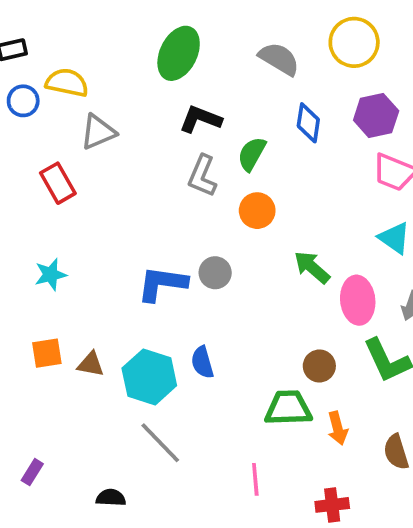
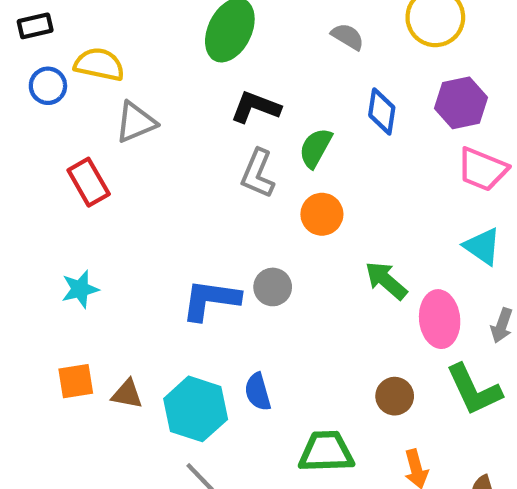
gray semicircle: (279, 59) -> (348, 37), size x0.7
green trapezoid: (288, 408) -> (326, 452), moved

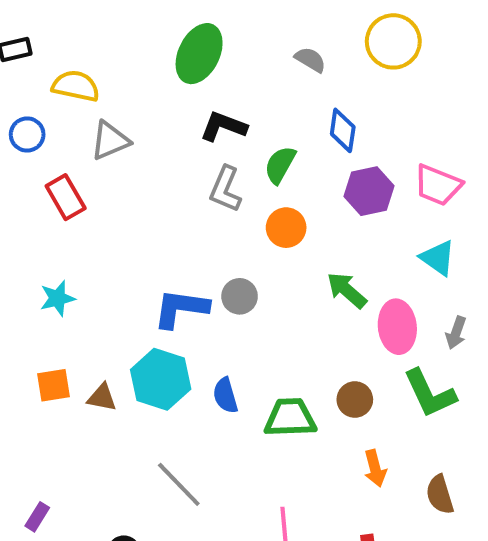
blue circle: (48, 86) -> (27, 135), moved
purple hexagon: (461, 103) -> (369, 191), moved
cyan hexagon: (196, 409) -> (161, 379), moved
green trapezoid: (326, 452) -> (290, 418), moved

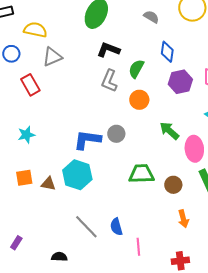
blue semicircle: (225, 395) -> (116, 227), moved
green trapezoid: (290, 418) -> (141, 174), moved

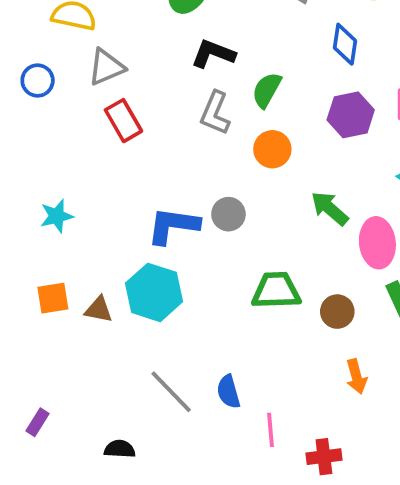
blue diamond: (167, 52) -> (345, 44), moved
blue circle: (11, 54) -> (38, 80), moved
red rectangle: (30, 85) -> (123, 121), moved
red cross: (180, 261) -> (324, 457), moved

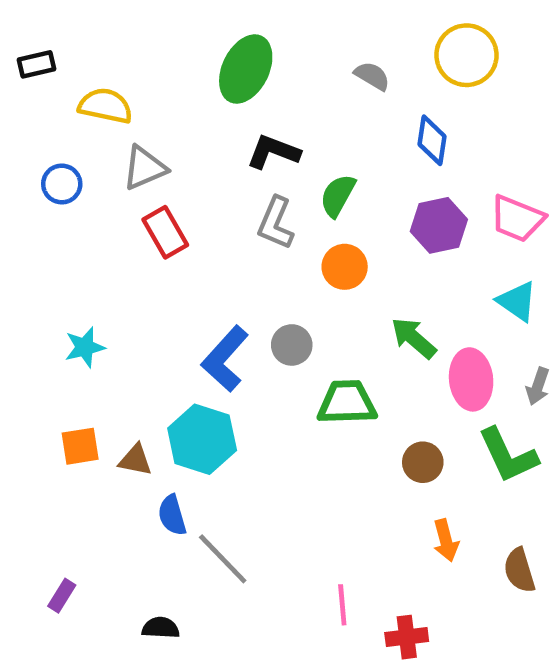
blue L-shape: (173, 226) -> (225, 359), turned -56
green trapezoid: (276, 291) -> (347, 402), moved
blue semicircle: (228, 392) -> (172, 515), moved

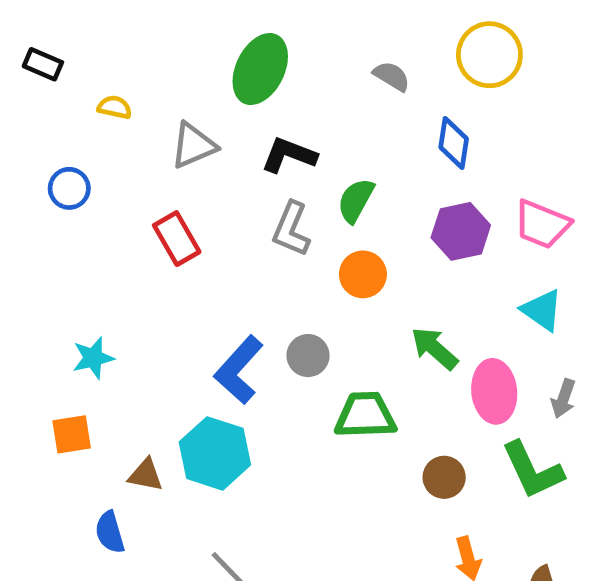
black rectangle: (36, 64) -> (43, 64), turned 36
yellow semicircle: (105, 106) -> (115, 107), size x0.6
gray triangle: (145, 168) -> (193, 145), moved
orange square: (80, 446) -> (72, 434), moved
blue semicircle: (172, 515) -> (110, 532), moved

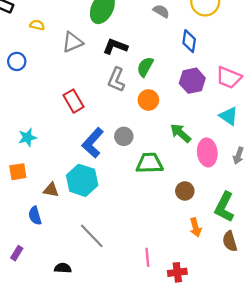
red rectangle: (177, 239) -> (73, 101), moved
green L-shape: (532, 470) -> (224, 207), moved, turned 52

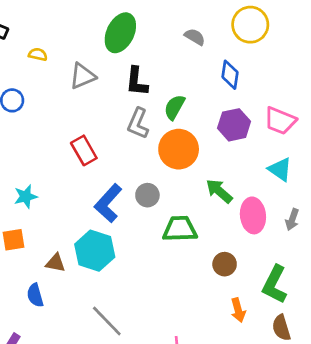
black L-shape: (115, 46) -> (137, 81), turned -105
orange circle: (148, 100) -> (179, 149), size x1.5

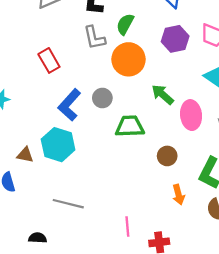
gray L-shape: (138, 123) -> (94, 38), turned -35
gray line: (107, 321) -> (68, 204), turned -32

